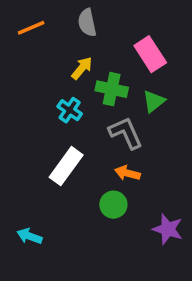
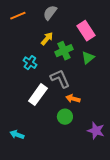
gray semicircle: (87, 23) -> (50, 13), turned 49
green cross: (112, 89) -> (64, 51), turned -36
cyan cross: (70, 110) -> (30, 63), moved
gray L-shape: (126, 133) -> (60, 79), moved

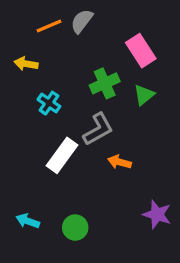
orange line: (18, 16) -> (49, 26), moved
yellow arrow: (47, 39) -> (26, 64), moved, turned -120
gray L-shape: (60, 79) -> (98, 129), turned 85
green circle: (65, 117) -> (75, 228), moved

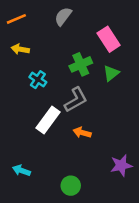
orange line: (49, 26) -> (16, 19), moved
orange arrow: (119, 162) -> (82, 133), moved
purple star: (157, 214) -> (121, 165), turned -30
green circle: (75, 228) -> (71, 186), moved

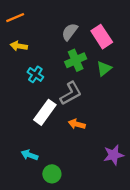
gray semicircle: (63, 16) -> (70, 32), moved
cyan arrow: (21, 170) -> (29, 155), moved
green circle: (71, 186) -> (52, 174), moved

